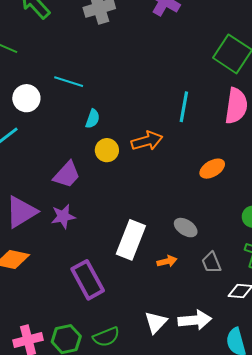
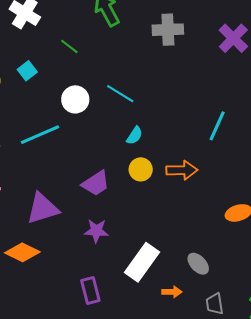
cyan line: (184, 107) -> (217, 126), moved
purple star: (63, 216) -> (96, 231), moved
purple rectangle: (88, 280) -> (90, 290), size x0.7

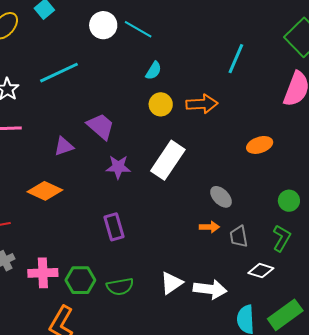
white circle: (75, 99) -> (103, 25), moved
purple trapezoid: (96, 183) -> (101, 126), moved, turned -104
purple triangle: (43, 208) -> (64, 146), size x0.6
white rectangle: (142, 262) -> (168, 160), moved
orange arrow: (172, 292) -> (209, 227), moved

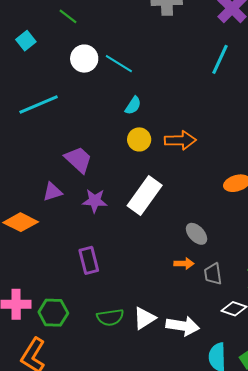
cyan line: (236, 59) -> (220, 59), moved
purple triangle: (64, 146) -> (52, 192), moved
green semicircle: (120, 287) -> (110, 317), moved

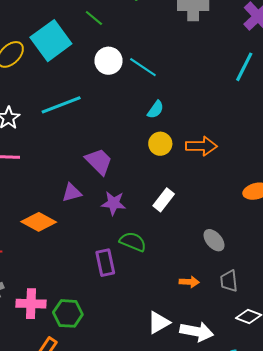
cyan square: (26, 41) -> (51, 41), size x2.0
white rectangle: (145, 196) -> (164, 200), size x0.6
orange arrow: (184, 264) -> (189, 282), moved
green semicircle: (110, 317) -> (133, 242), moved, turned -152

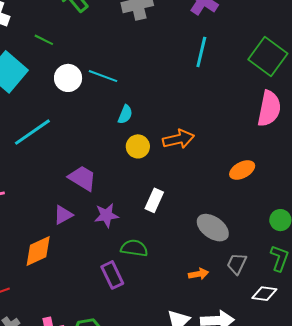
orange diamond: (39, 222) -> (38, 251), turned -40
gray ellipse: (214, 240) -> (213, 228), size x1.4
gray trapezoid: (229, 281) -> (237, 264), turned 45

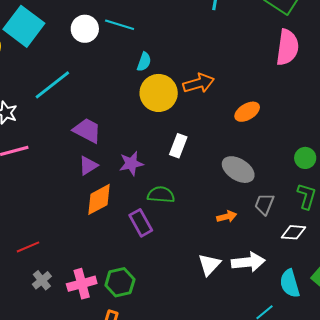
yellow circle: (138, 146) -> (159, 93), size x1.6
orange ellipse: (242, 170) -> (247, 112), moved
purple trapezoid: (82, 178) -> (87, 130), moved
orange diamond: (38, 251) -> (99, 199), moved

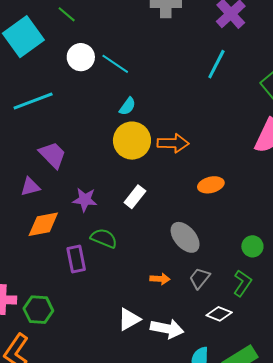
purple triangle: (88, 166) -> (30, 187), moved

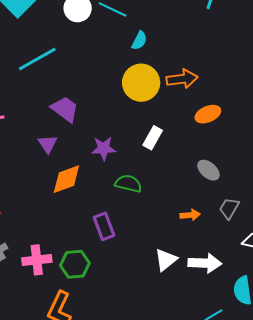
cyan semicircle: (127, 106) -> (139, 41), moved
orange ellipse: (211, 185) -> (208, 114), moved
purple triangle: (30, 187) -> (48, 144), turned -40
gray ellipse: (185, 237) -> (208, 170), size x0.7
purple rectangle: (76, 259) -> (104, 226), moved

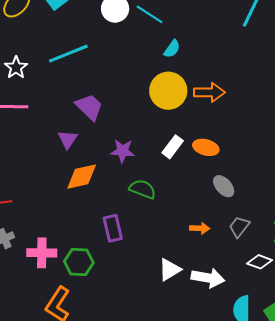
orange ellipse: (208, 114) -> (206, 147), moved, turned 30

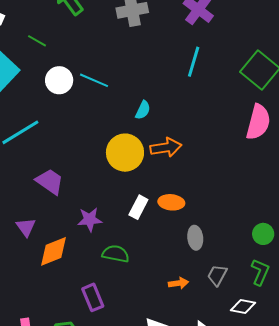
cyan semicircle: (172, 49) -> (143, 110), moved
purple triangle: (68, 139) -> (26, 227), moved
gray ellipse: (224, 186) -> (195, 238), turned 45

